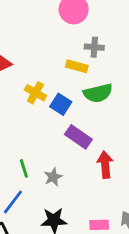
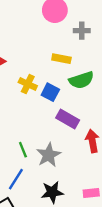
gray cross: (94, 47) -> (82, 31), moved
gray star: (53, 177) -> (49, 155), size x1.5

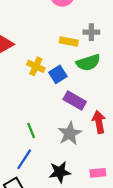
gray cross: (82, 31) -> (91, 32), moved
blue square: (50, 92) -> (58, 74), turned 30
gray star: (49, 155) -> (70, 134), moved

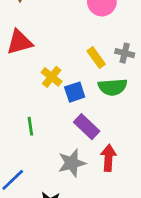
yellow rectangle: (69, 41) -> (96, 58), turned 30
green line: (31, 130) -> (30, 126), moved

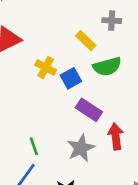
gray cross: (125, 53) -> (112, 21), moved
green line: (30, 126) -> (34, 146), moved

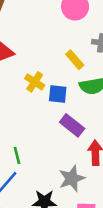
blue square: (71, 78) -> (58, 94), turned 30
gray star: (81, 148) -> (72, 178), moved

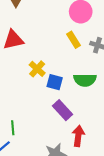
yellow rectangle: (75, 60) -> (74, 40), moved

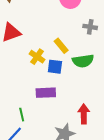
yellow rectangle: (74, 40) -> (61, 46), moved
purple rectangle: (63, 110) -> (46, 93), moved, turned -42

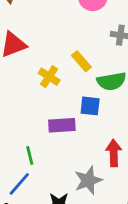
blue square: (55, 67) -> (90, 106), moved

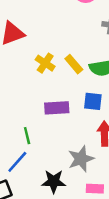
yellow rectangle: (81, 61) -> (74, 64), moved
blue square: (90, 106) -> (93, 101), moved

